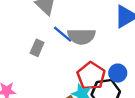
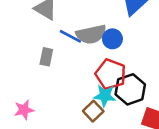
blue circle: (118, 73) -> (112, 39), moved

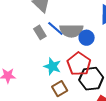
gray rectangle: (46, 57) -> (40, 32), moved, turned -56
cyan star: (105, 96) -> (52, 66), moved

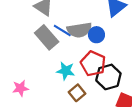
gray rectangle: (40, 32) -> (47, 37), size x1.6

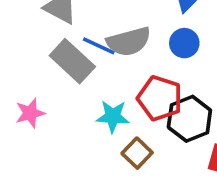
blue circle: (96, 35) -> (184, 43), moved
pink star: (20, 88) -> (30, 113), moved

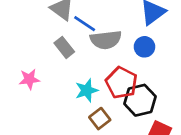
blue line: (99, 46) -> (85, 24), moved
gray rectangle: (72, 61) -> (64, 47), size x0.7
cyan star: (113, 116) -> (87, 90), turned -30

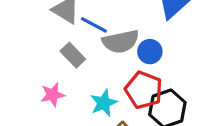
blue circle: (144, 47) -> (150, 52), moved
pink star: (29, 79) -> (53, 95), moved

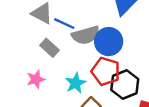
blue circle: (150, 52) -> (109, 42), size x1.5

